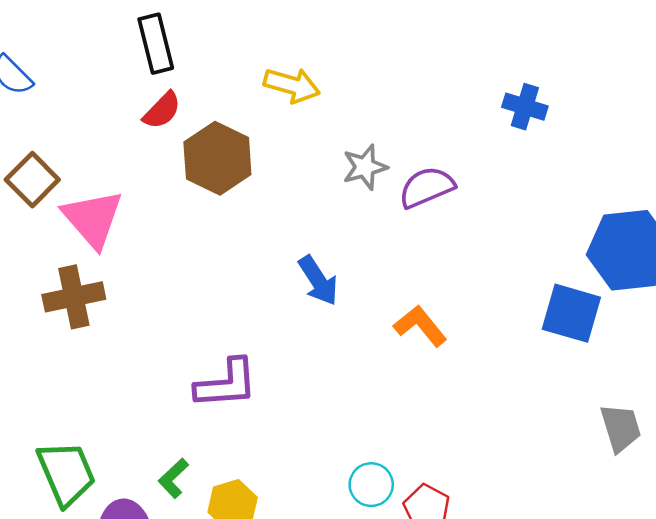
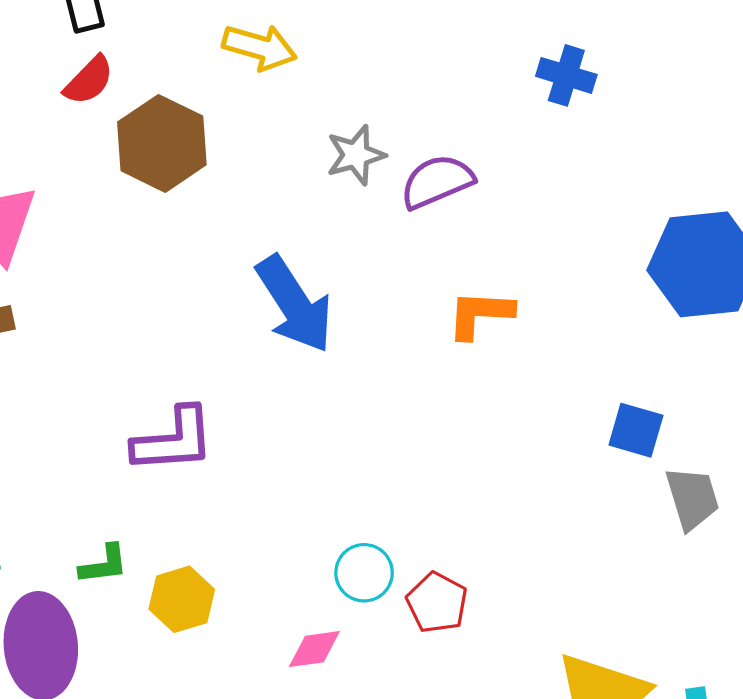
blue arrow: (318, 280) -> (294, 304), size x1.5
blue square: (571, 313) -> (636, 430), moved, size x0.7
orange L-shape: (420, 326) -> (480, 314), moved, turned -48
green L-shape: (173, 478) -> (104, 564), turned -144

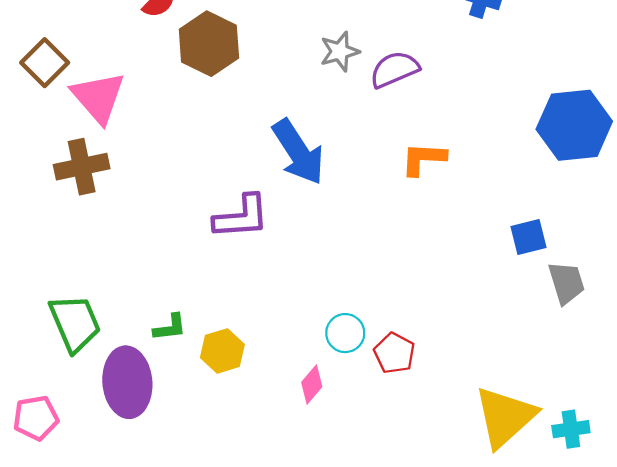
blue square: (636, 430) -> (528, 237), turned -30
purple L-shape: (173, 440) -> (241, 217), moved
pink diamond: (314, 649) -> (312, 384), turned -42

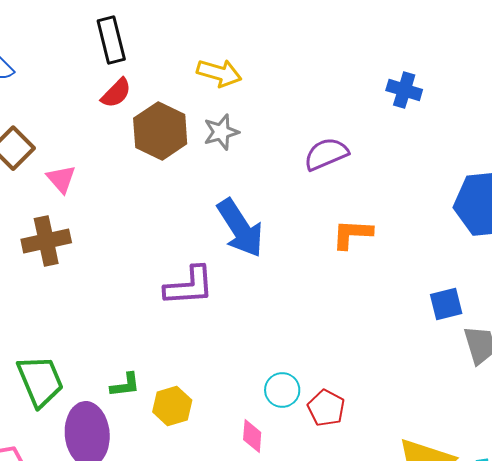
gray star: (340, 51) -> (221, 132), moved
pink triangle: (98, 97) -> (61, 179), size x0.6
pink diamond: (312, 384) -> (252, 436), turned -36

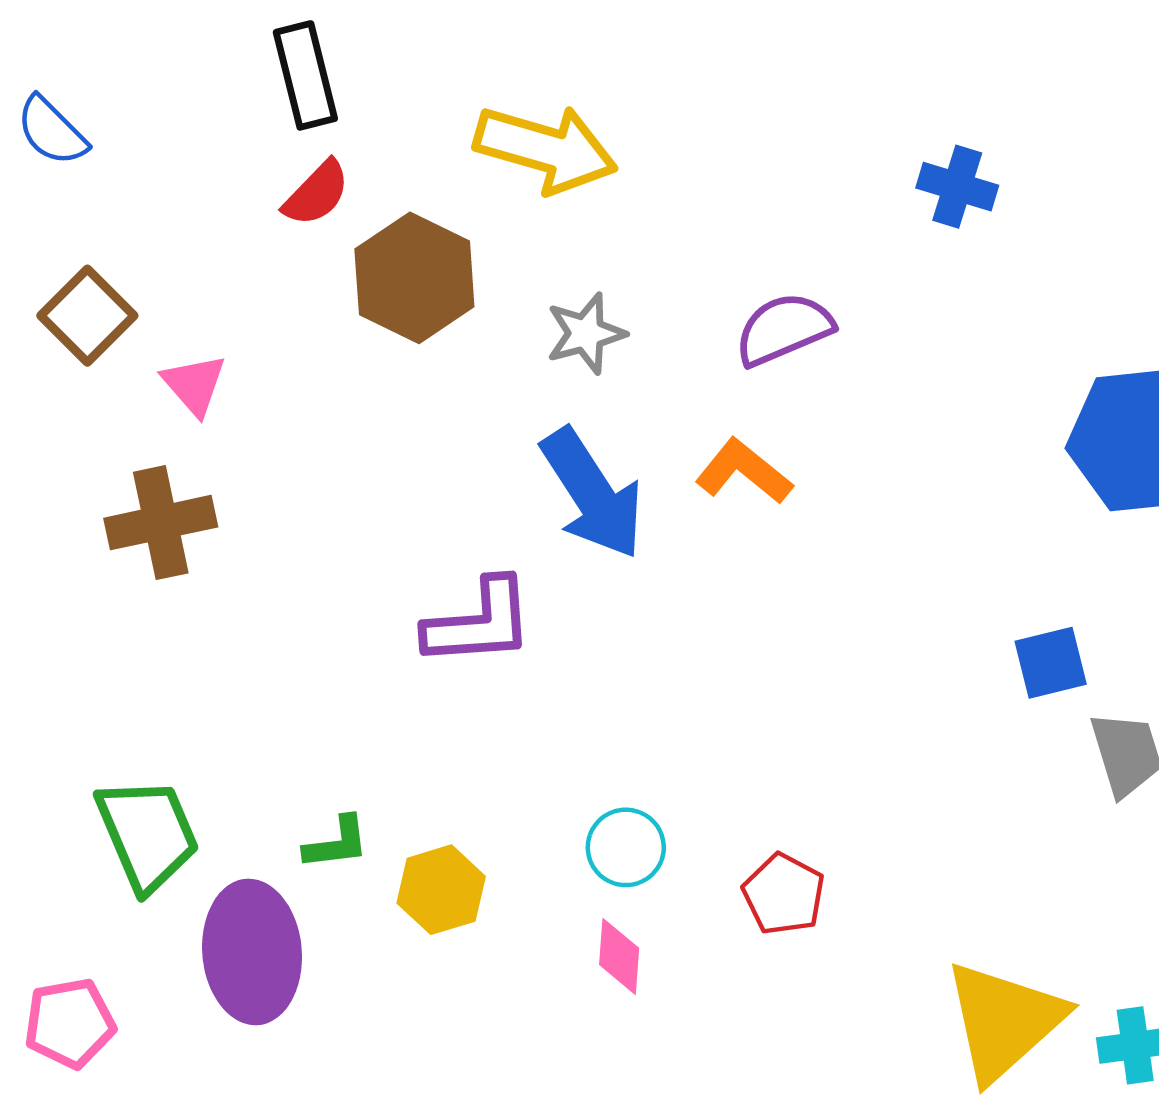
yellow arrow: (219, 73) -> (546, 149), size x1.4
gray star: (221, 132) -> (586, 334), moved
orange L-shape: (352, 234) -> (744, 471), moved, turned 36
cyan circle: (282, 390) -> (626, 847), moved

